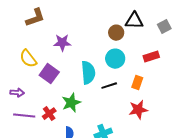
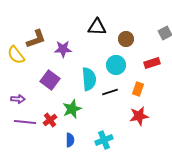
brown L-shape: (35, 18) -> (36, 39), moved
black triangle: (134, 21) -> (97, 27), moved
brown circle: (116, 33) -> (126, 39), moved
yellow semicircle: (28, 59) -> (16, 55), moved

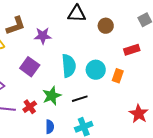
cyan circle: (116, 65) -> (96, 70), moved
black line: (110, 92) -> (80, 99), moved
red star: (139, 116) -> (139, 114), moved, turned -30

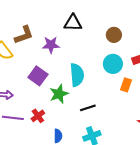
black triangle: (77, 14) -> (73, 23), moved
cyan circle: (96, 70) -> (113, 64), moved
green star: (52, 96) -> (59, 94), moved

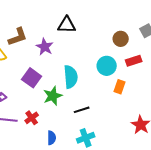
brown circle: (114, 35) -> (121, 39), moved
purple star: (51, 45) -> (45, 47), turned 30

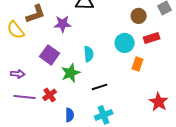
purple star: (45, 47) -> (63, 24), turned -30
cyan semicircle: (71, 77) -> (89, 54), size x0.7

